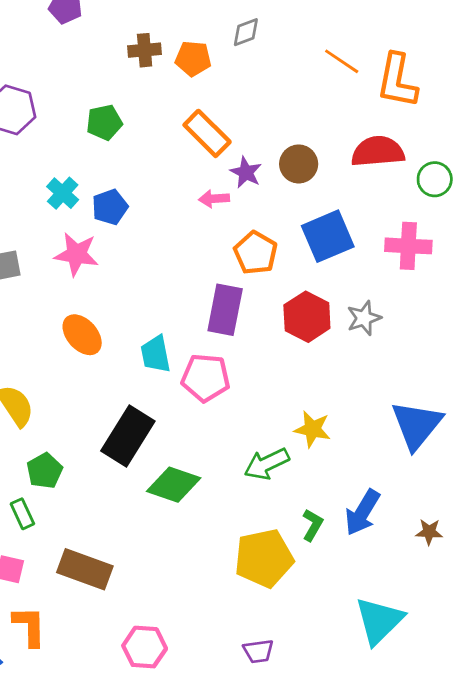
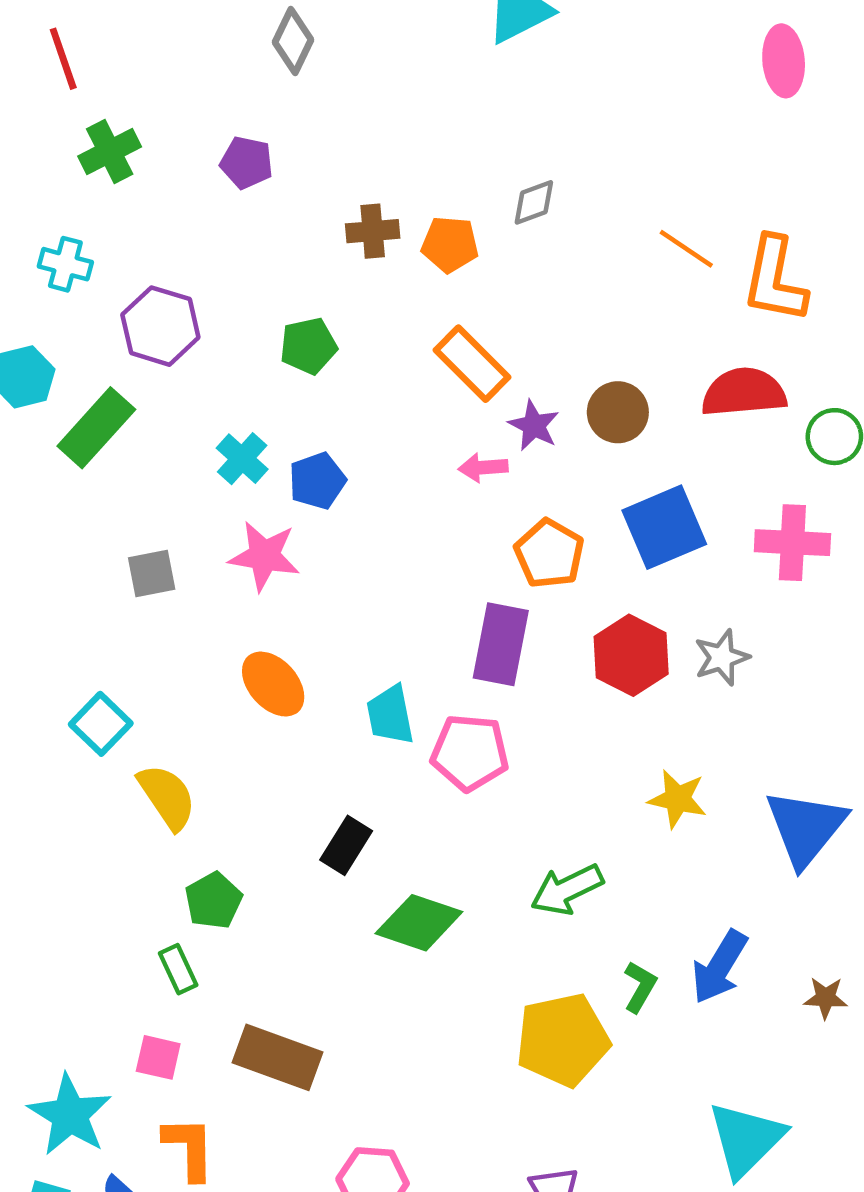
yellow star: (313, 429) -> (677, 799), moved
black rectangle: (128, 436) -> (346, 845), size x0.6

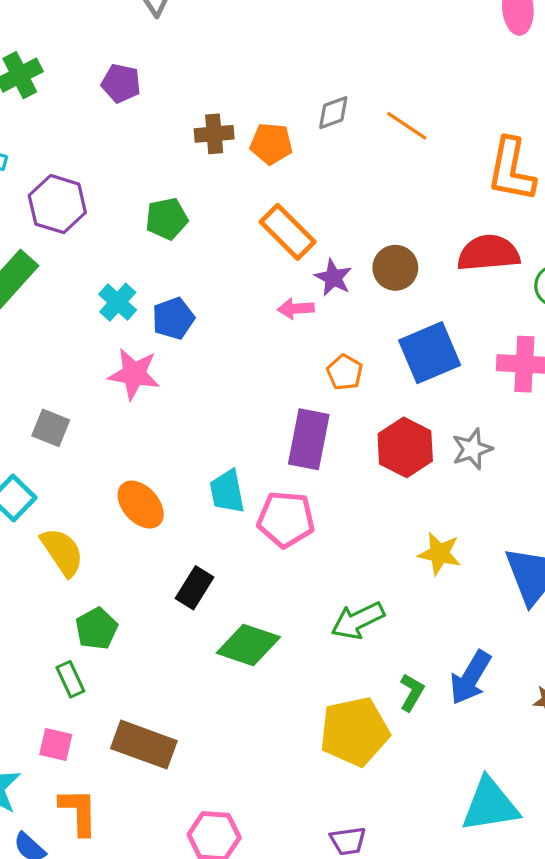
orange line: (686, 249) -> (407, 126), moved
orange pentagon: (549, 554) -> (345, 372), size x0.7
gray square: (152, 574) -> (51, 428), moved, turned 33
orange ellipse: (273, 684) -> (141, 505), moved
cyan triangle: (746, 1139) -> (490, 805), turned 36

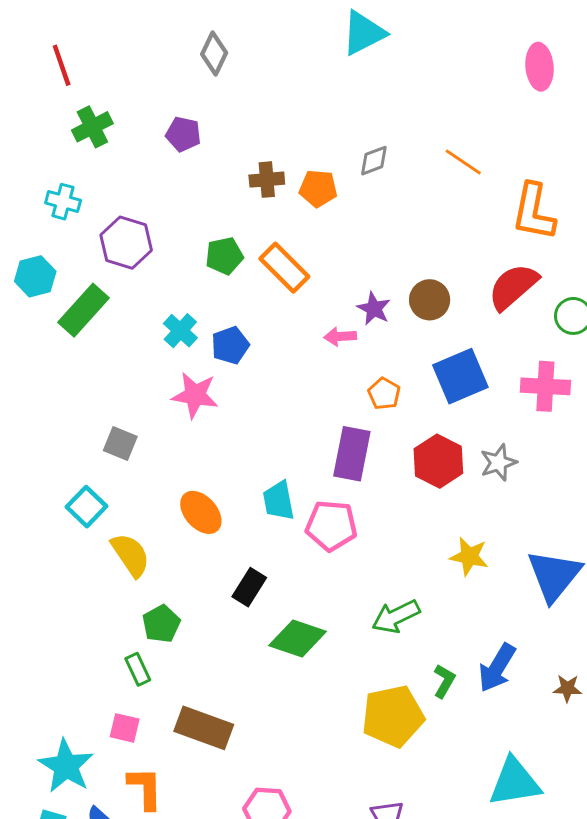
orange line: (407, 126) -> (463, 162), moved
orange rectangle: (288, 232) -> (284, 268), moved
red semicircle: (488, 253) -> (513, 287), turned -36

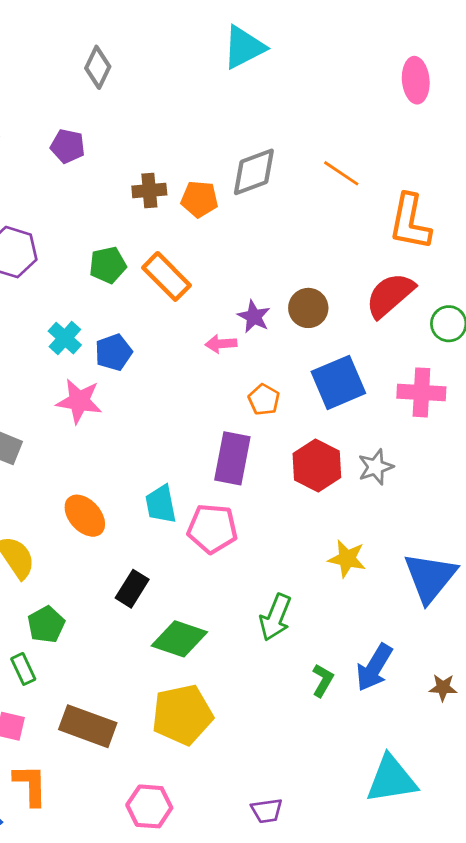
gray diamond: (374, 161) -> (254, 172), size x1.6
green arrow: (396, 616) -> (275, 617), turned -42
yellow pentagon: (393, 716) -> (182, 715), moved

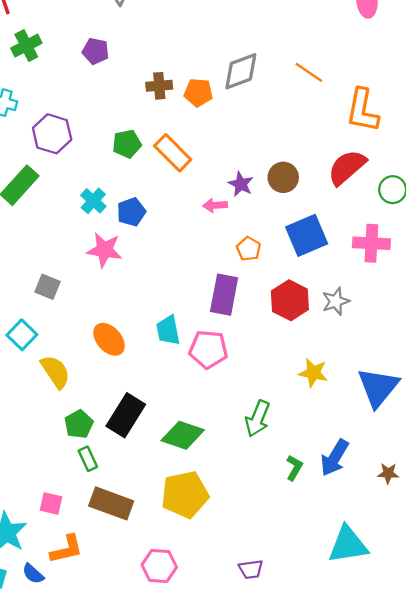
black rectangle: (132, 589) -> (126, 415), moved, size x1.5
green rectangle: (23, 669) -> (88, 459), moved
orange L-shape: (30, 785) -> (67, 549), turned 78

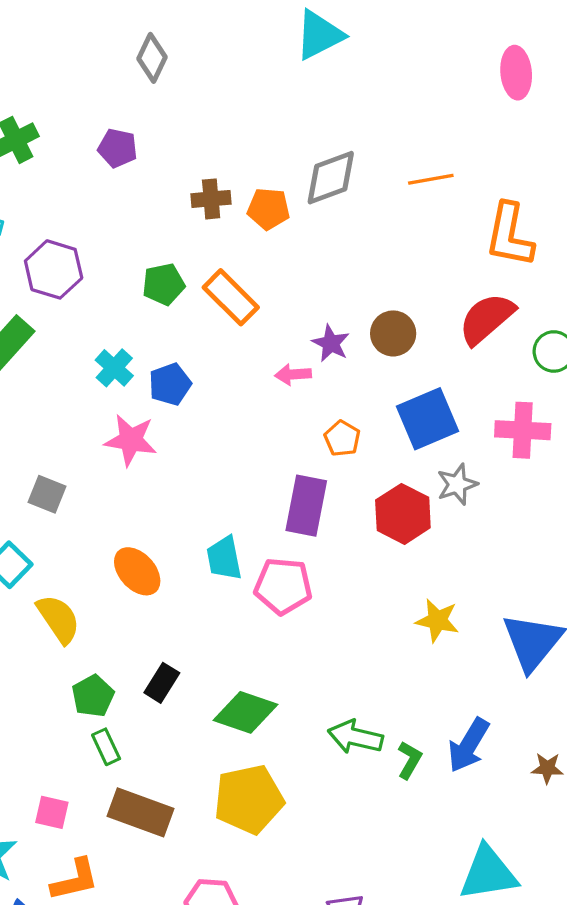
orange line: (309, 72) -> (431, 179), turned -44
gray star: (336, 301) -> (457, 484), moved
black rectangle: (126, 415) -> (162, 683), size x0.6
green arrow: (258, 419) -> (355, 737), moved, turned 81

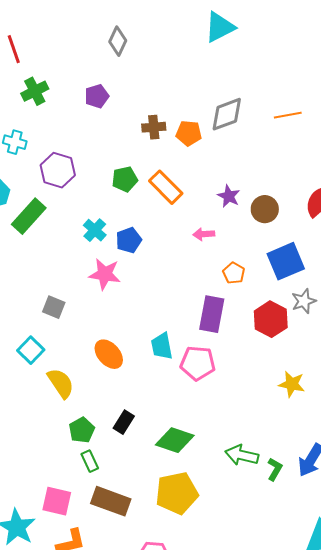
purple pentagon: (118, 148) -> (97, 96), turned -30
purple star: (331, 343) -> (229, 196), moved
pink square: (52, 812) -> (57, 501), size x1.4

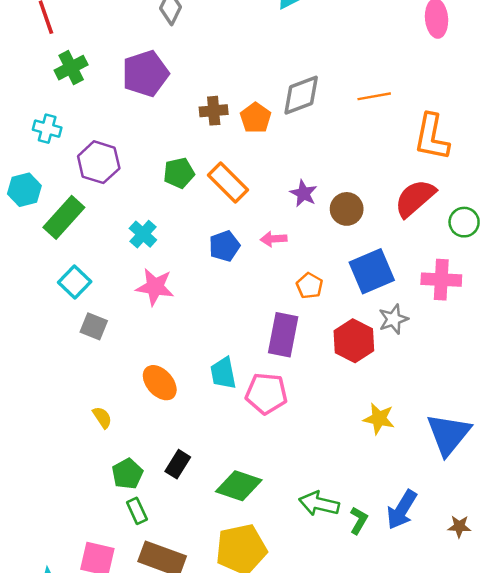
purple pentagon: (97, 96) -> (145, 74), size x1.6
orange pentagon: (189, 133) -> (256, 118), turned 30
blue pentagon: (129, 240) -> (224, 246), moved
cyan square: (31, 350) -> (75, 282), moved
yellow semicircle: (61, 383) -> (102, 417), size x0.6

